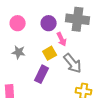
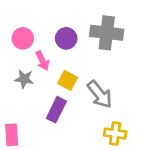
pink arrow: (62, 39) -> (42, 61), moved
yellow square: (50, 53) -> (68, 80), turned -32

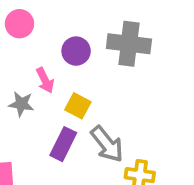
pink circle: (23, 38) -> (19, 24), moved
gray arrow: (100, 94) -> (107, 144), moved

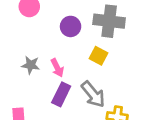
pink arrow: (45, 80) -> (57, 68), moved
yellow square: (78, 106) -> (98, 56), moved

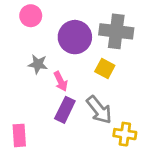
purple circle: (71, 26) -> (75, 37), size x1.5
gray star: (31, 65) -> (38, 64), moved

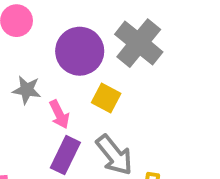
gray cross: (116, 31) -> (139, 43), turned 32
yellow square: (105, 68) -> (106, 98), moved

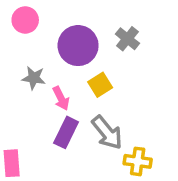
gray cross: (139, 43) -> (127, 39), size x0.6
yellow square: (106, 98) -> (100, 85), turned 30

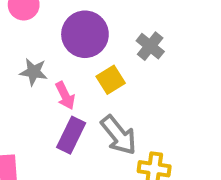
gray cross: (127, 39) -> (150, 46), moved

